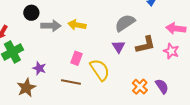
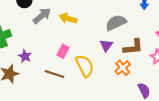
gray arrow: (51, 26) -> (42, 16), turned -48
orange cross: (140, 87) -> (123, 68), moved

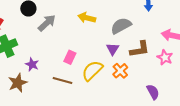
yellow arrow: (68, 18) -> (87, 18), moved
yellow semicircle: (85, 66) -> (92, 71), turned -105
orange cross: (123, 68) -> (120, 71), moved

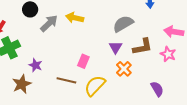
yellow arrow: (87, 18) -> (75, 18), moved
pink rectangle: (70, 57) -> (83, 61), moved
yellow semicircle: (92, 71) -> (95, 86), moved

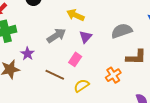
gray arrow: (49, 23) -> (56, 36), moved
purple triangle: (116, 47) -> (85, 37), moved
yellow semicircle: (95, 86) -> (81, 86), size x0.7

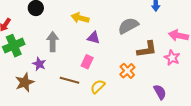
gray arrow: (56, 36) -> (53, 42), moved, turned -48
purple triangle: (85, 37) -> (94, 38), turned -48

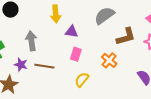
yellow arrow: (80, 18) -> (56, 14), turned -102
pink rectangle: (87, 62) -> (76, 54), moved
brown line: (70, 80) -> (44, 66), moved

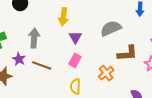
purple triangle: (71, 32) -> (75, 37), turned 40
yellow semicircle: (82, 80) -> (75, 86), turned -49

